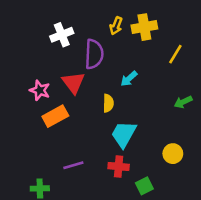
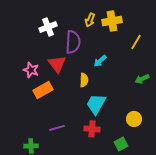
green square: (144, 186) -> (121, 144), moved

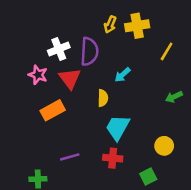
white cross: (48, 27) -> (59, 49), moved
pink star: (31, 70) -> (38, 75), moved

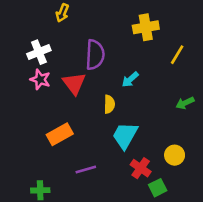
yellow arrow: (110, 25) -> (62, 13), moved
white cross: (59, 49) -> (39, 52), moved
orange rectangle: (53, 110) -> (60, 134), moved
purple line: (70, 157) -> (86, 169), moved
red cross: (113, 158) -> (141, 168), moved, turned 30

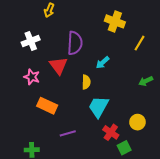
yellow cross: (146, 27) -> (115, 21), turned 30
pink star: (40, 79) -> (32, 77), moved
orange rectangle: (60, 134) -> (47, 106), turned 54

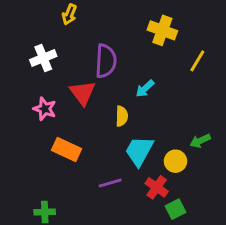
green arrow: (146, 81) -> (200, 141), moved
yellow circle: (137, 122) -> (175, 161), moved
purple line: (68, 133) -> (110, 183), moved

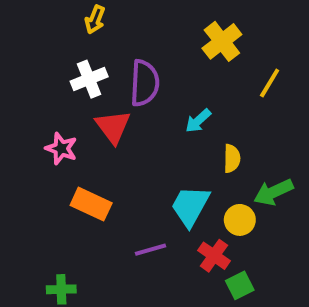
yellow cross: (162, 30) -> (222, 41), turned 32
white cross: (43, 58) -> (89, 79), moved
yellow semicircle: (122, 116) -> (232, 158), moved
green arrow: (200, 141) -> (274, 192), size x1.4

